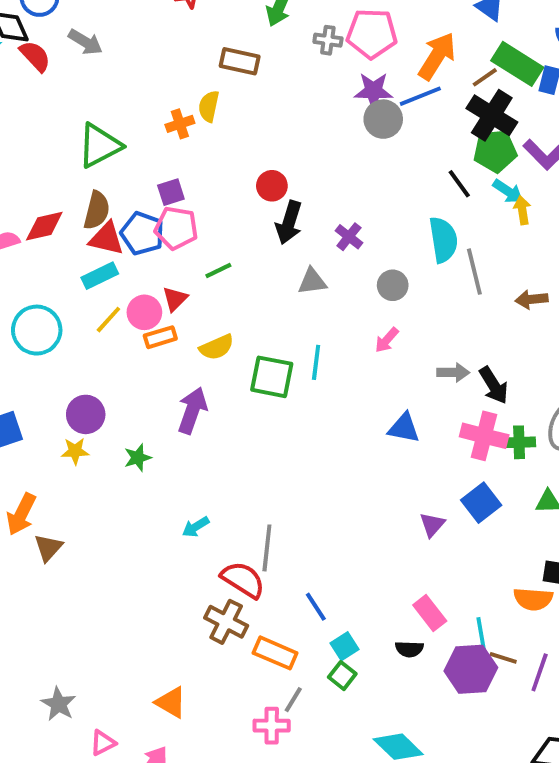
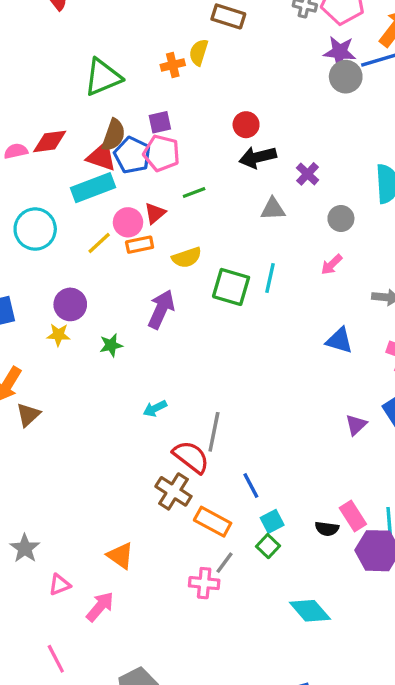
brown semicircle: (97, 210) -> (114, 135), moved
black arrow: (289, 222) -> (258, 157), turned 54
cyan rectangle: (100, 276) -> (93, 188), size x1.4
yellow line: (108, 320) -> (99, 243), moved
pink rectangle: (430, 613) -> (353, 516), moved

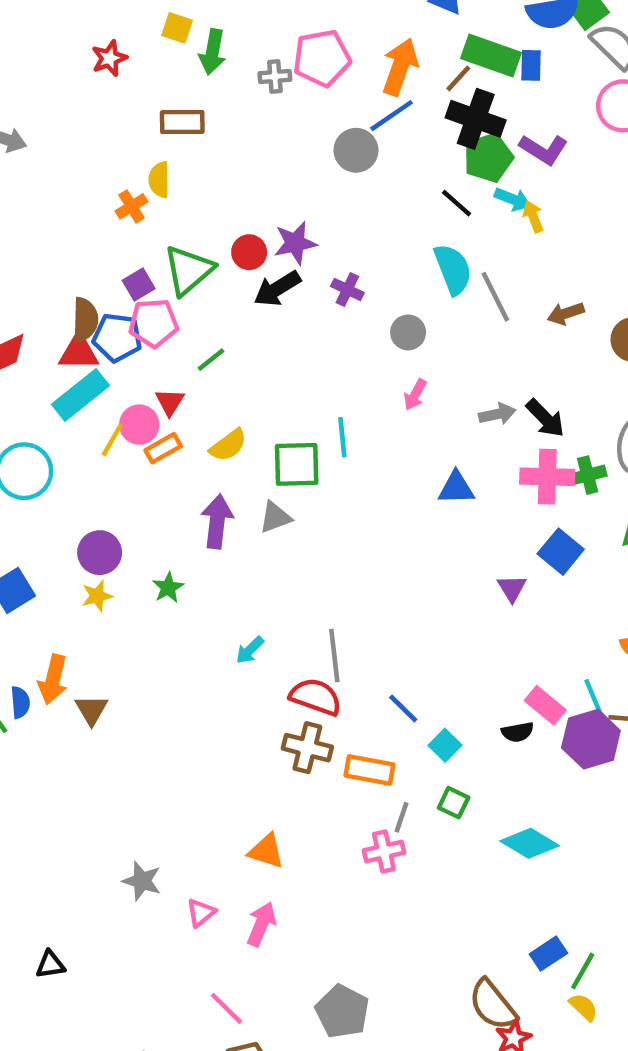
purple star: (340, 52) -> (295, 243), moved
green triangle: (103, 77) -> (189, 270), moved
gray triangle: (273, 209) -> (275, 517), moved
yellow line: (99, 243) -> (112, 440), moved
green square: (268, 546) -> (454, 803), moved

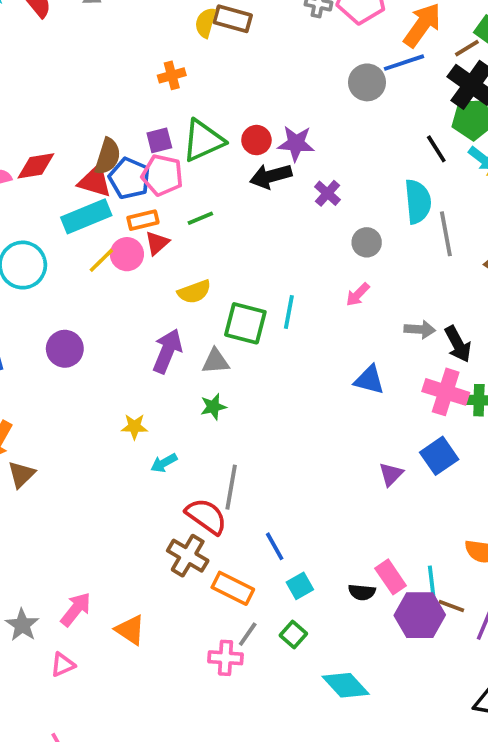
yellow semicircle: (159, 180) -> (205, 23), moved
orange rectangle: (163, 448) -> (143, 220), moved
green star: (168, 588) -> (213, 407), moved
yellow star: (97, 596) -> (134, 427), moved
pink arrow: (261, 924) -> (76, 609), moved

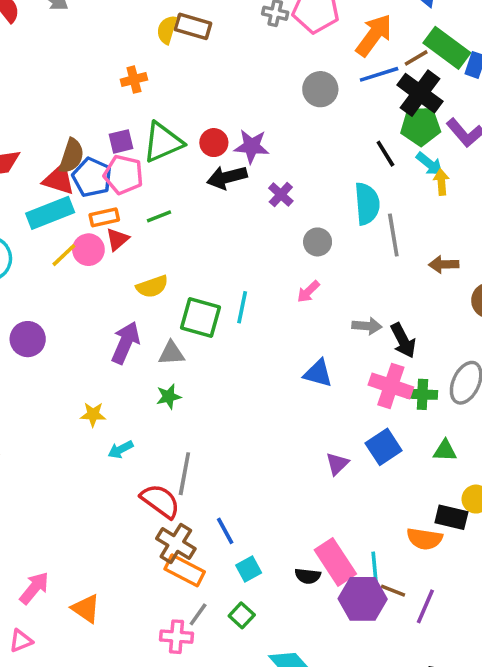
blue line: (404, 63) -> (379, 74), moved
brown cross: (188, 556) -> (176, 544), moved
pink rectangle: (391, 577) -> (335, 562), size x1.4

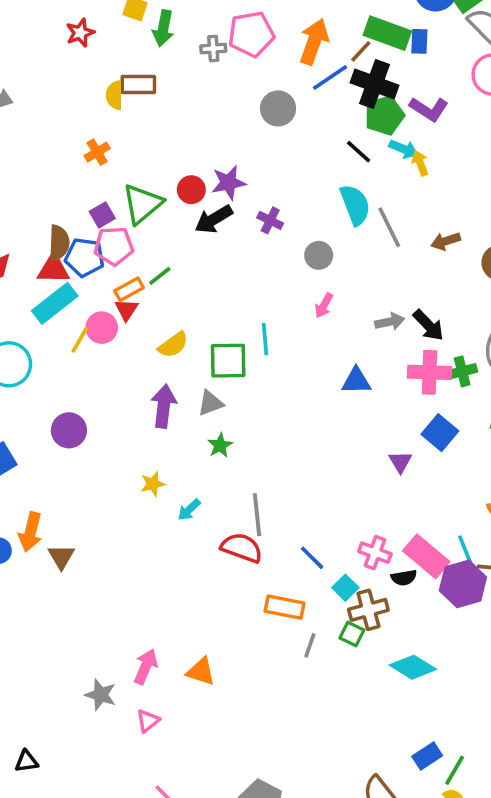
orange rectangle: (104, 217) -> (129, 289), moved
brown cross: (176, 544) -> (368, 610), moved, turned -30
pink cross: (176, 637) -> (375, 553), moved, turned 32

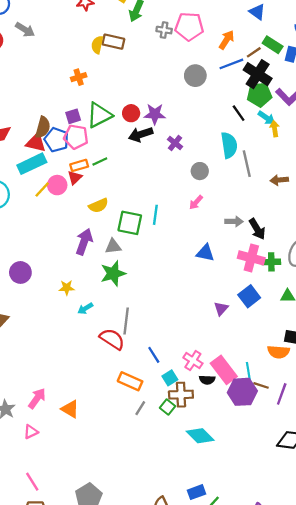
green rectangle: (387, 33) -> (273, 45), size x0.7
orange arrow: (314, 42) -> (227, 40), size x0.7
purple circle: (69, 430) -> (20, 272), moved
green star: (220, 445) -> (113, 273), size x1.6

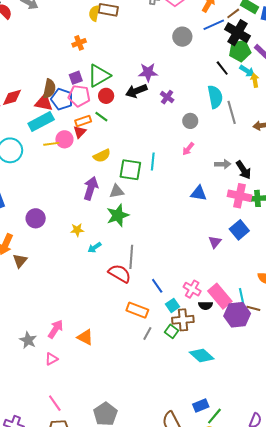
red circle: (131, 113) -> (106, 96), moved
green line: (100, 162) -> (101, 117), turned 64
yellow line: (42, 189) -> (51, 144), turned 42

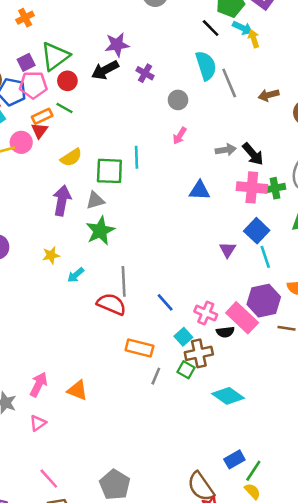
blue line: (157, 286) -> (165, 302), moved
cyan line: (242, 297) -> (265, 257), moved
purple hexagon: (237, 315) -> (264, 301), moved

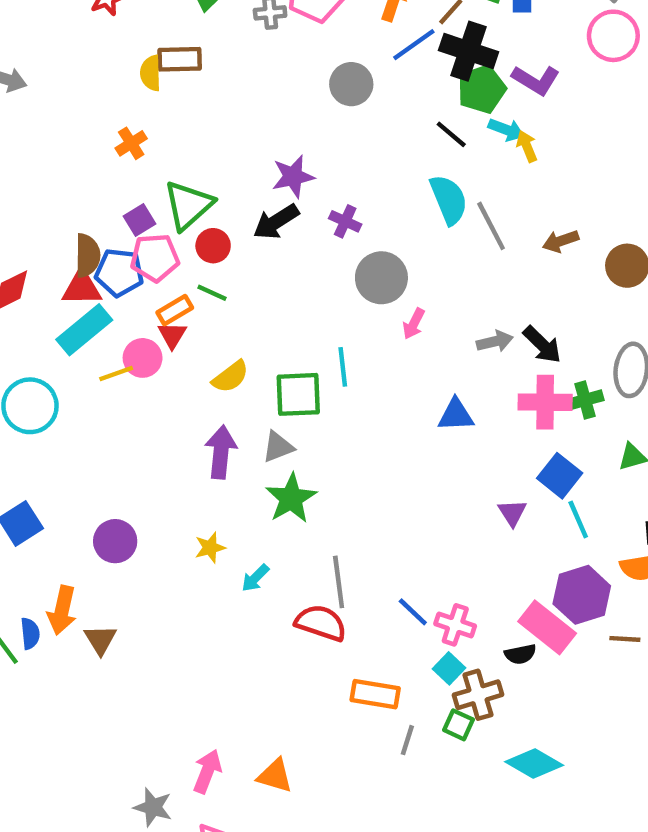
gray circle: (178, 100) -> (381, 278), moved, size x1.5
pink cross: (206, 313) -> (455, 625), moved

